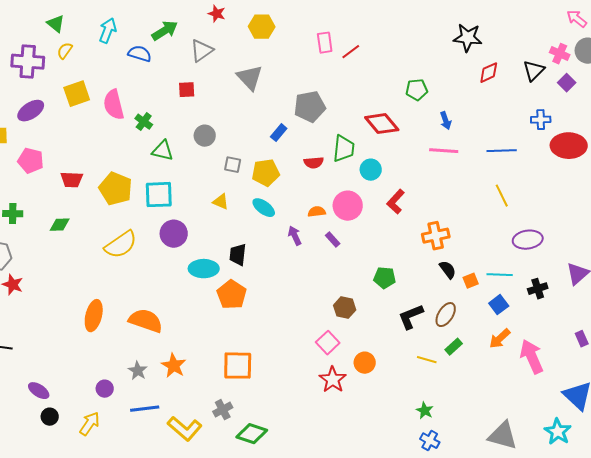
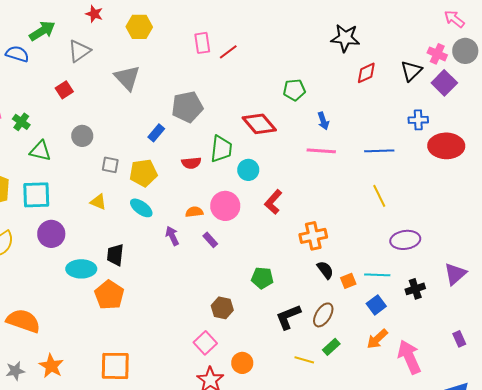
purple square: (567, 83) -> (444, 83), size x1.4
red square: (187, 90) -> (64, 90), turned -30
gray star: (138, 371) -> (15, 371), turned 30

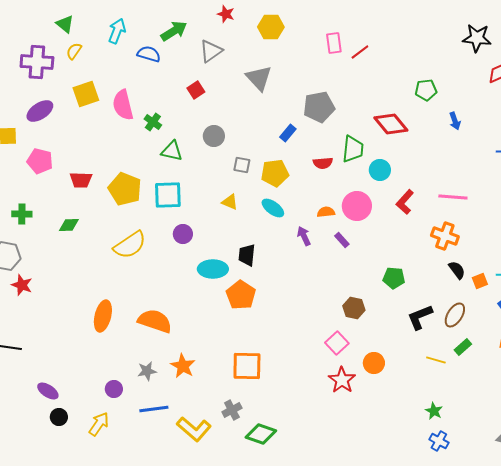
pink line: (321, 151) -> (453, 197), moved
purple circle: (51, 234) -> (183, 234), size x0.7
orange cross: (313, 236) -> (445, 236), turned 32

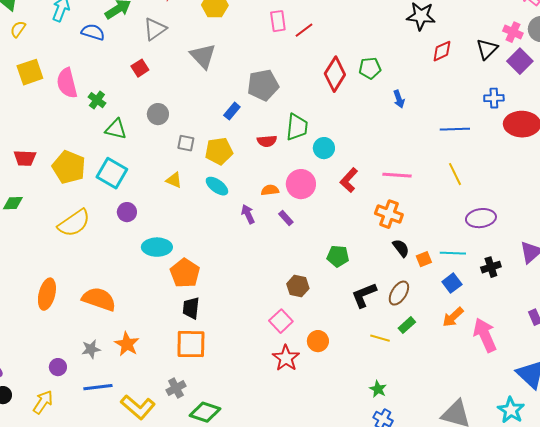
red diamond: (391, 124) -> (335, 74), moved, turned 72
cyan square: (168, 195) -> (112, 173), turned 32
black trapezoid: (247, 255) -> (191, 308), moved

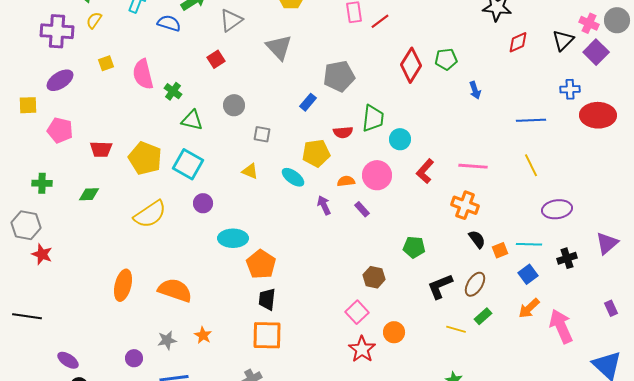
yellow square: (30, 72) -> (106, 63), size x0.6
yellow pentagon: (219, 151) -> (316, 153), moved
orange star: (127, 344) -> (203, 335), size x0.7

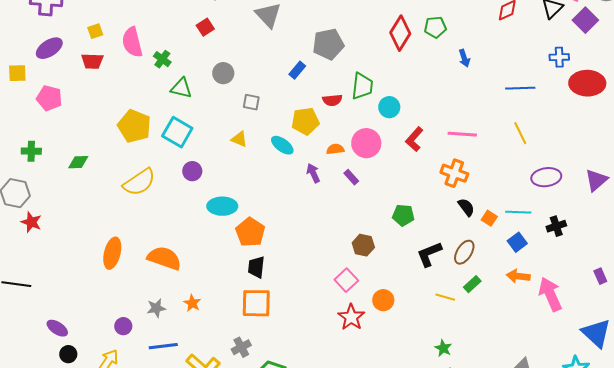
red trapezoid: (101, 149) -> (92, 61), moved
purple triangle: (607, 243) -> (596, 180), moved
orange square: (500, 250) -> (489, 218), turned -35
orange arrow: (529, 308) -> (518, 276), turned 50

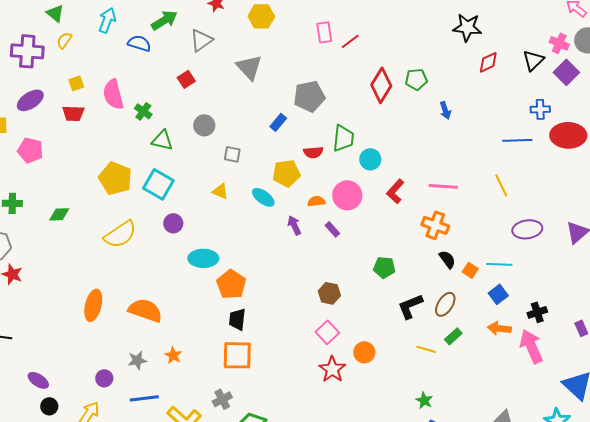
blue line: (520, 88) -> (517, 140), moved
black cross: (556, 226) -> (537, 312), moved
brown hexagon: (363, 245) -> (329, 293), moved

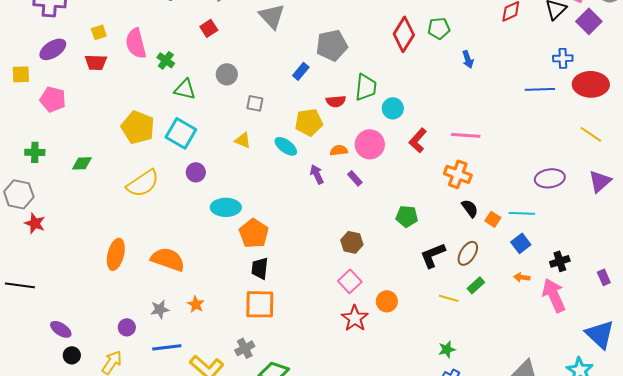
yellow line: (501, 185) -> (591, 134), moved, turned -30
orange arrow: (499, 328) -> (522, 277), size x0.7
green star: (424, 400) -> (447, 349), turned 30

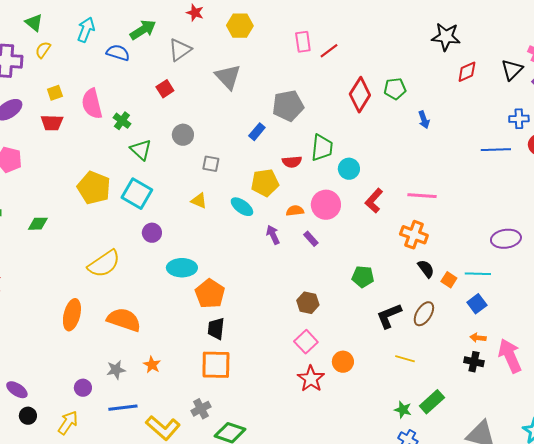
green triangle: (185, 89) -> (141, 150), turned 30
yellow semicircle: (143, 183) -> (104, 264), moved
black cross: (560, 261) -> (474, 362), moved, turned 30
green rectangle: (476, 285) -> (432, 402), moved, size x1.4
green star: (447, 349) -> (403, 410), turned 30

